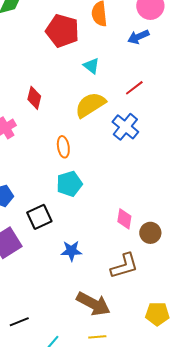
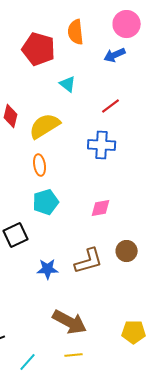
yellow semicircle: (90, 105) -> (45, 126), moved
blue cross: (125, 127) -> (102, 145), turned -36
pink diamond: (124, 219) -> (101, 208), moved, turned 70
brown L-shape: (124, 266) -> (89, 261), moved

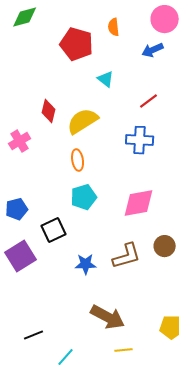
orange semicircle: (76, 32) -> (114, 27), size x0.7
pink diamond: (101, 208) -> (139, 203), size x1.6
yellow line: (74, 355) -> (124, 350), moved

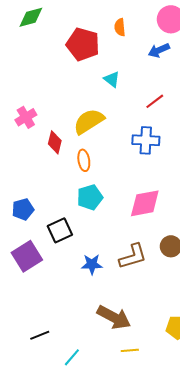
red diamond: (49, 111) -> (55, 142), moved
pink cross: (20, 141) -> (26, 117), moved

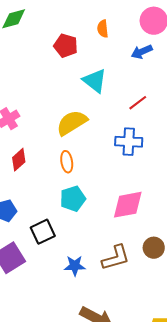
red pentagon: (83, 44) -> (66, 46), size x0.7
cyan triangle: (112, 79) -> (95, 81), size x1.5
red diamond: (55, 142) -> (19, 160), moved, turned 35

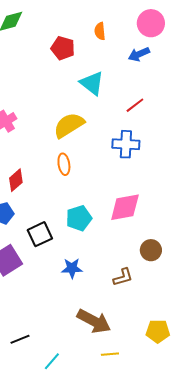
red diamond: (19, 160) -> (16, 180), moved
cyan pentagon: (73, 199) -> (79, 218), moved
brown L-shape: (116, 258) -> (123, 277), moved, size x0.7

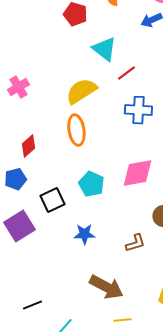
red line: (135, 105) -> (126, 73), moved
orange ellipse: (64, 164) -> (76, 130), size x1.4
cyan pentagon: (79, 218) -> (91, 184), turned -30

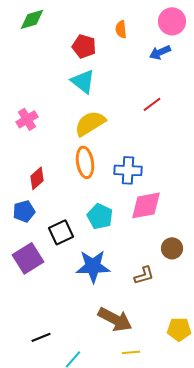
cyan triangle: (104, 49) -> (83, 81), moved
red line: (126, 73) -> (152, 104), moved
blue cross: (138, 110) -> (128, 170), moved
blue star: (84, 234) -> (93, 266), size x1.6

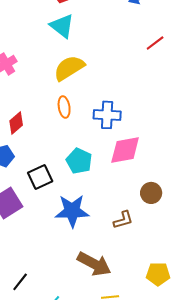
red line: (152, 104) -> (155, 43), moved
orange ellipse: (85, 162) -> (64, 107), size x0.7
black line: (41, 337) -> (20, 282), turned -30

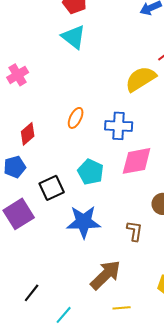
yellow semicircle: (69, 68) -> (141, 79), moved
orange ellipse: (64, 107) -> (76, 118), turned 35
brown L-shape: (123, 220) -> (135, 231), turned -65
brown arrow: (94, 264) -> (106, 275), turned -72

